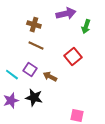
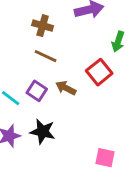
green arrow: (86, 27) -> (118, 42), moved
brown arrow: (50, 77) -> (66, 88), moved

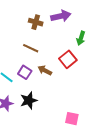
brown cross: (43, 26) -> (36, 22), moved
black star: (43, 132) -> (29, 100), turned -30

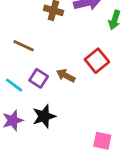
green arrow: (81, 38) -> (115, 20), moved
brown line: (31, 48) -> (24, 46), moved

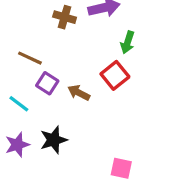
green arrow: (115, 20) -> (128, 42), moved
purple square: (39, 78) -> (47, 83), moved

